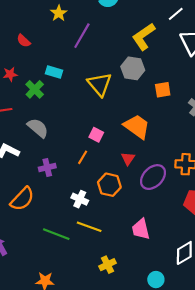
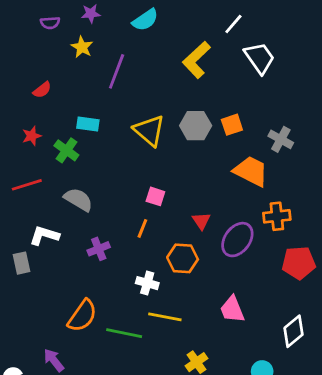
red semicircle: (24, 41) -> (42, 90), turned -72
gray hexagon: (133, 68) -> (196, 126), moved
orange trapezoid: (137, 126) -> (251, 171), moved
orange semicircle: (22, 199) -> (82, 316), moved

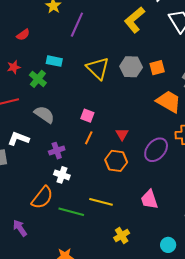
pink square: (155, 196) -> (87, 116), moved
red triangle: (201, 221) -> (122, 134), moved
white cross: (147, 283) -> (62, 175), moved

